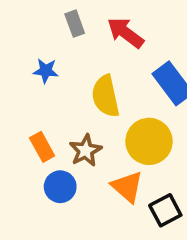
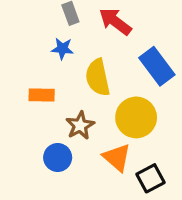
blue star: (46, 71) -> (62, 49), moved
orange rectangle: (42, 147) -> (42, 95), moved, turned -60

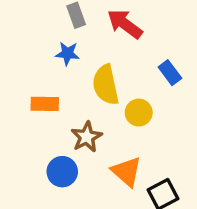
blue rectangle: (157, 66) -> (170, 73), size x0.6
yellow circle: (136, 117) -> (139, 113), moved, size x0.6

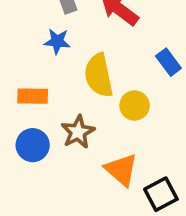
blue circle: (62, 172) -> (33, 145), moved

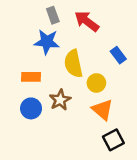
blue star: (57, 41) -> (47, 42), size x1.5
orange triangle: (121, 170) -> (102, 110), moved

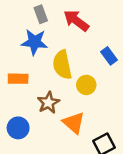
blue circle: (31, 108) -> (18, 128), moved
orange triangle: (102, 110) -> (74, 123), moved

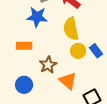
blue rectangle: (109, 56) -> (96, 51), moved
yellow semicircle: (62, 65) -> (71, 29), moved

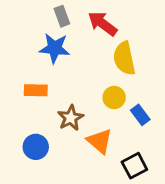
yellow semicircle: (71, 29) -> (124, 58), moved
blue rectangle: (96, 51) -> (140, 115), moved

